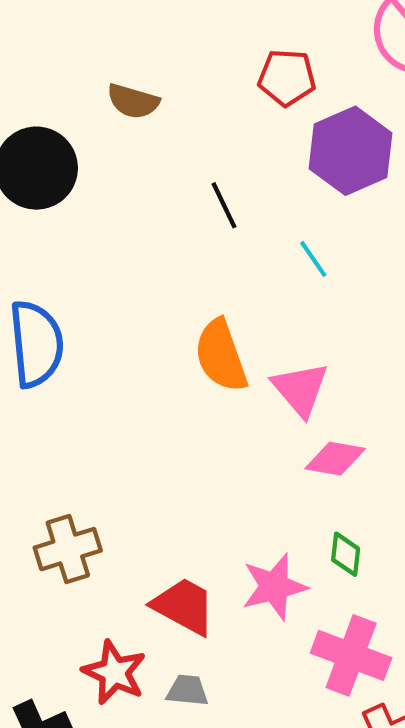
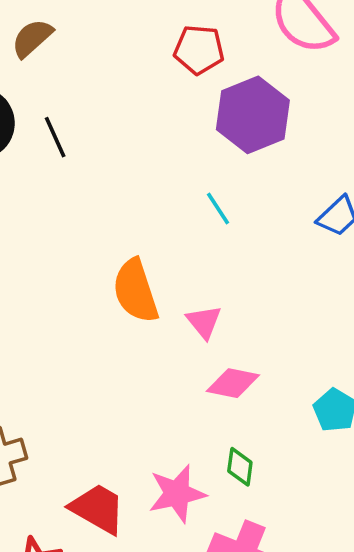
brown semicircle: (133, 101) -> (32, 38), moved, turned 120
black line: (224, 205) -> (55, 137), moved
pink triangle: (300, 389) -> (204, 322), size x0.7

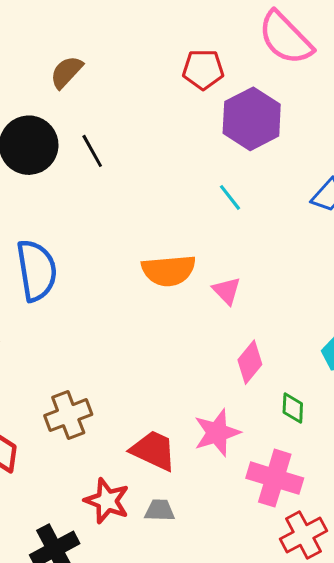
orange semicircle: (135, 291) -> (169, 270), turned -72
pink diamond: (233, 383) -> (250, 362), moved, turned -57
green diamond: (240, 467) -> (293, 408), moved

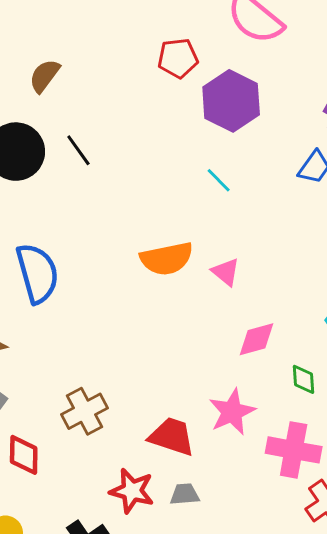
pink diamond: (250, 362) -> (256, 339), turned 42

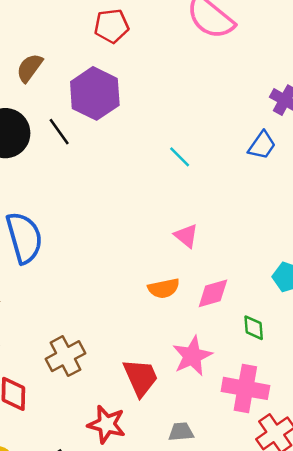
red pentagon: (178, 58) -> (112, 26), moved
purple hexagon: (231, 101) -> (95, 93), moved
orange semicircle: (167, 259) -> (164, 288), moved, size x0.7
red trapezoid: (172, 436) -> (141, 377), turned 48
gray trapezoid: (185, 494) -> (181, 432), moved

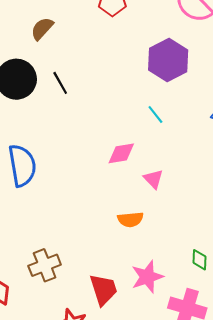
purple hexagon: (95, 93) -> (168, 60), moved
pink diamond: (213, 293) -> (121, 153), moved

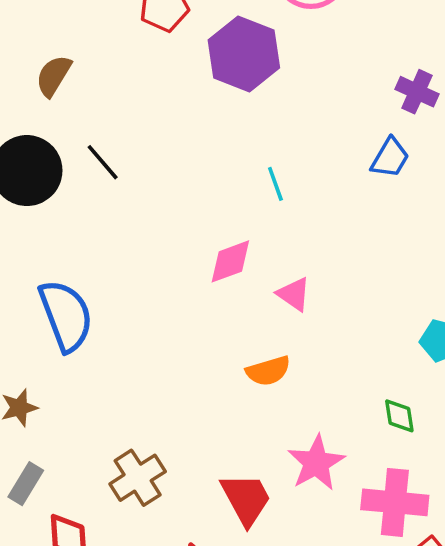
purple hexagon: (168, 60) -> (244, 54), moved
cyan line: (155, 115) -> (275, 184), turned 30

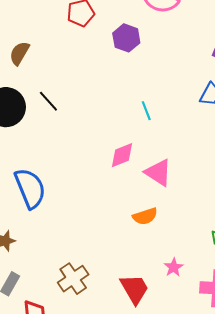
purple hexagon: (244, 54) -> (126, 38), size x0.7
pink triangle: (294, 294) -> (158, 173), size x1.4
pink star: (316, 463) -> (174, 267), size x0.6

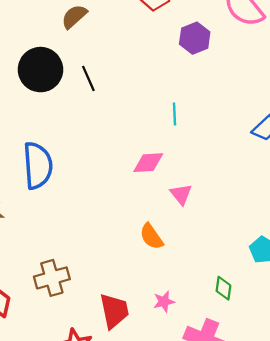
cyan line: (146, 111) -> (174, 114), moved
pink triangle: (158, 173) -> (181, 194), size x0.7
orange semicircle: (145, 216) -> (151, 237), turned 55

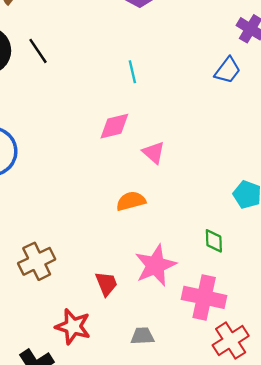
orange semicircle: (151, 237) -> (131, 201), turned 120
pink star: (164, 302) -> (155, 265), size x1.8
red trapezoid: (114, 311) -> (106, 284), size x0.7

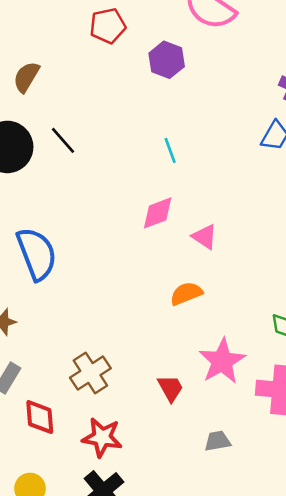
red star: (73, 327) -> (102, 437), moved

